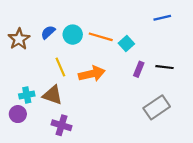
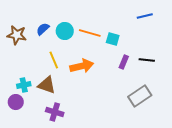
brown star: (19, 39) -> (17, 35), turned -30
cyan square: (126, 44) -> (113, 39), turned -32

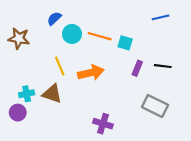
blue semicircle: (43, 29) -> (54, 18), moved
gray rectangle: (140, 96) -> (155, 106), turned 60
purple cross: (55, 112) -> (103, 124), moved

